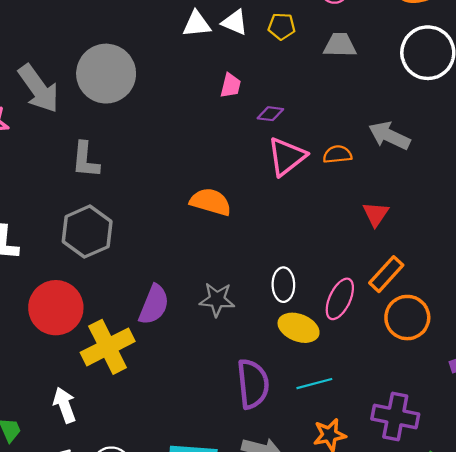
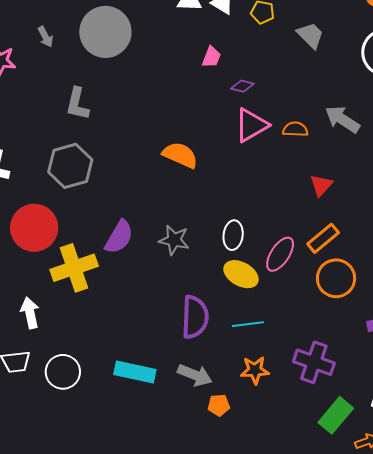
gray trapezoid: (340, 45) -> (310, 35), turned 36
gray arrow: (39, 89) -> (45, 37), size x0.5

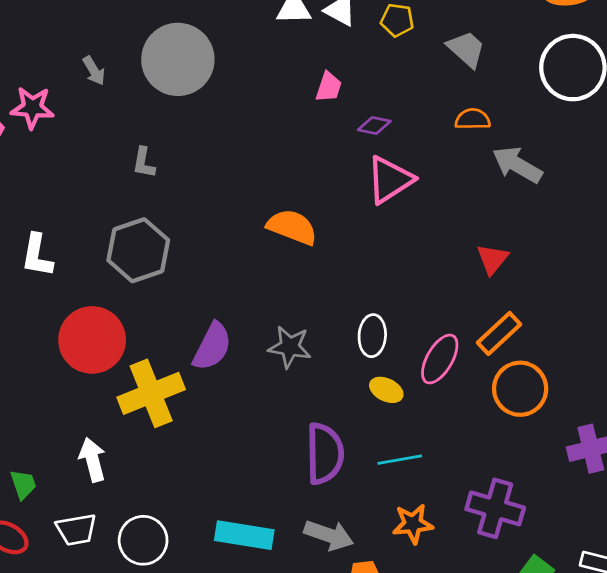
gray L-shape: (77, 104) -> (144, 163), size x0.7
orange semicircle: (295, 129) -> (473, 119), moved
yellow ellipse: (241, 274) -> (386, 390), size x0.7

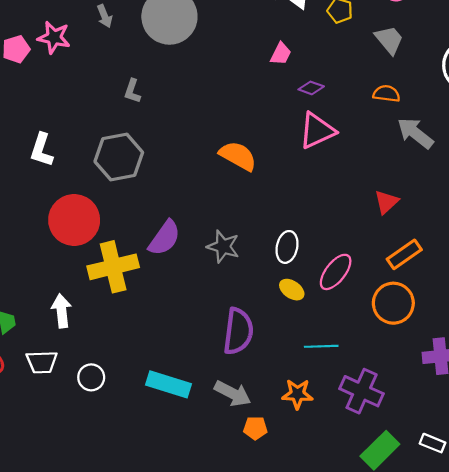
orange rectangle: (499, 333) -> (404, 254), moved
cyan line: (400, 460) -> (321, 346), moved
white circle: (143, 540) -> (91, 377), size x0.7

